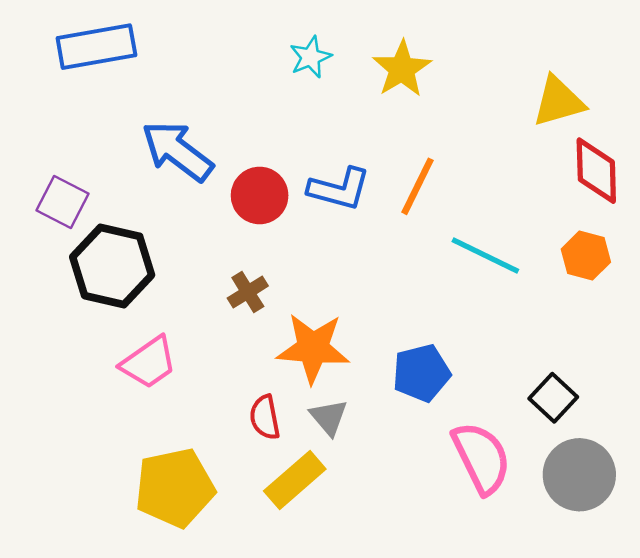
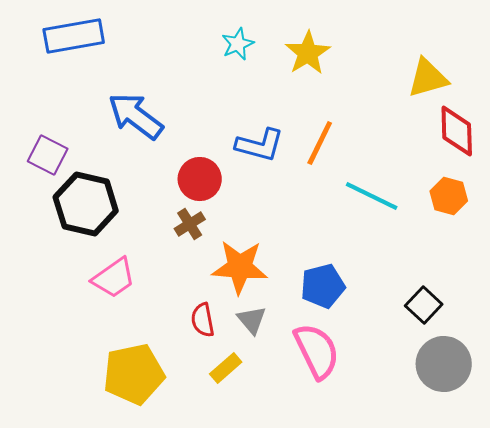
red circle: (260, 195) -> (200, 179), moved
pink semicircle: (481, 458) -> (317, 351), moved
yellow rectangle: (295, 480) -> (226, 368), size x0.7

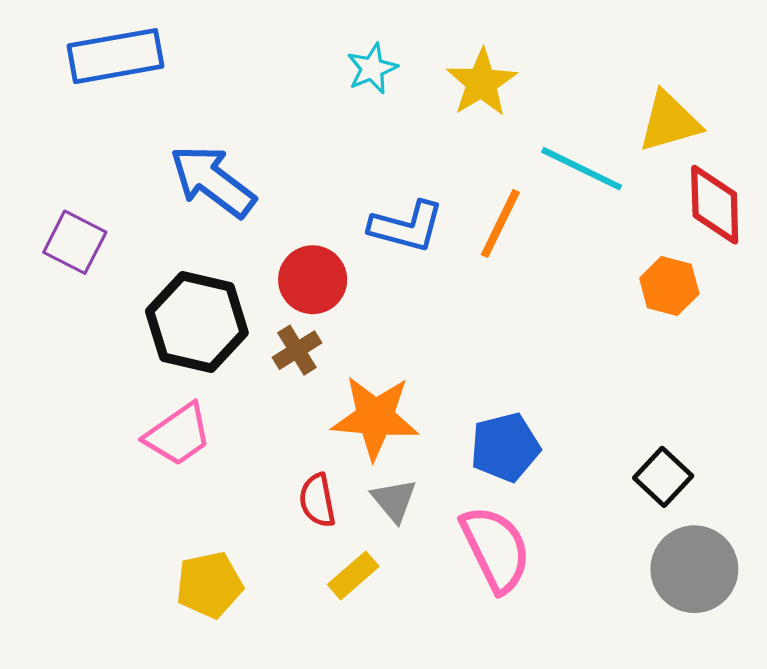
cyan line: (372, 196) -> (582, 169), moved
orange hexagon: (449, 196) -> (669, 286), moved
black hexagon: (86, 204) -> (197, 322), moved
yellow pentagon: (134, 374) -> (209, 585), size x0.7

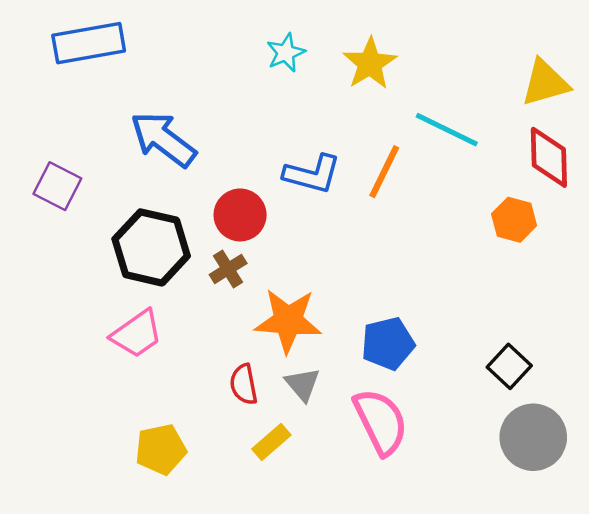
yellow triangle: (669, 122) -> (545, 83), moved

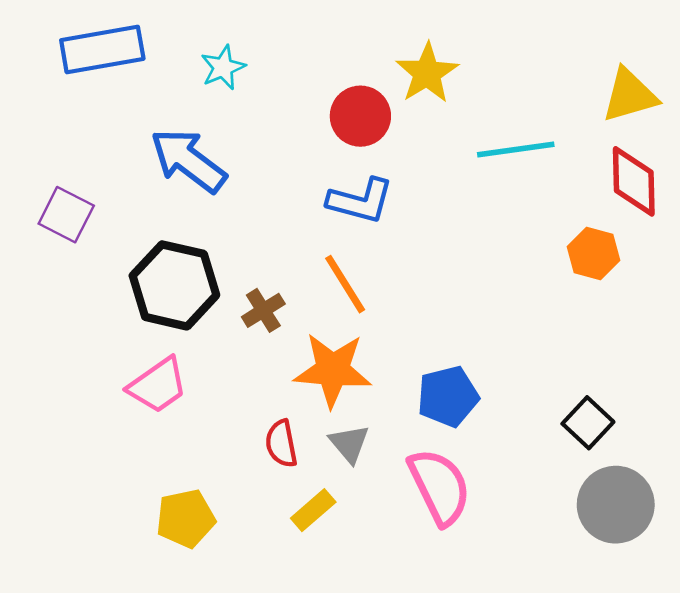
cyan star: (286, 53) -> (223, 68), moved
cyan line: (447, 130) -> (516, 149), turned -34
orange line: (384, 172) -> (345, 284), moved, turned -58
red circle: (240, 215) -> (360, 116), moved

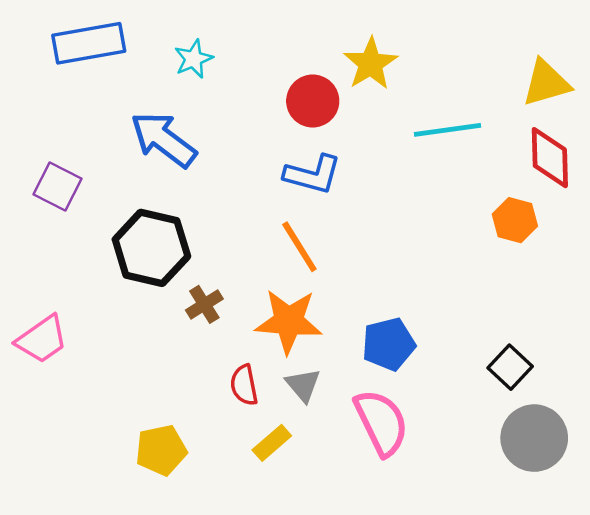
brown cross: (263, 310) -> (204, 304), moved
pink trapezoid: (158, 385) -> (42, 339), moved

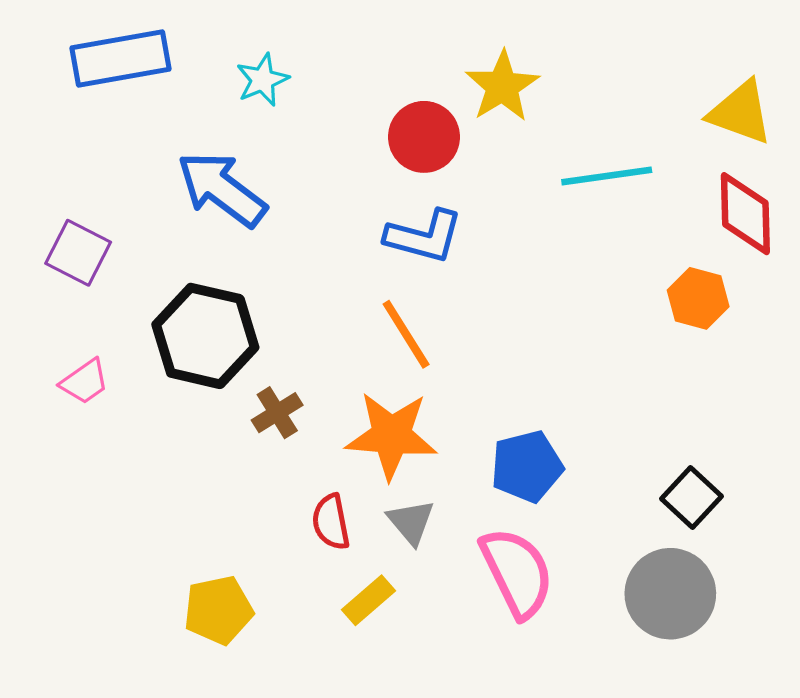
yellow triangle: (546, 83) -> (740, 112), turned 36
pink trapezoid: (42, 339) -> (85, 382), moved, size x0.7
gray circle: (534, 438) -> (670, 594), moved

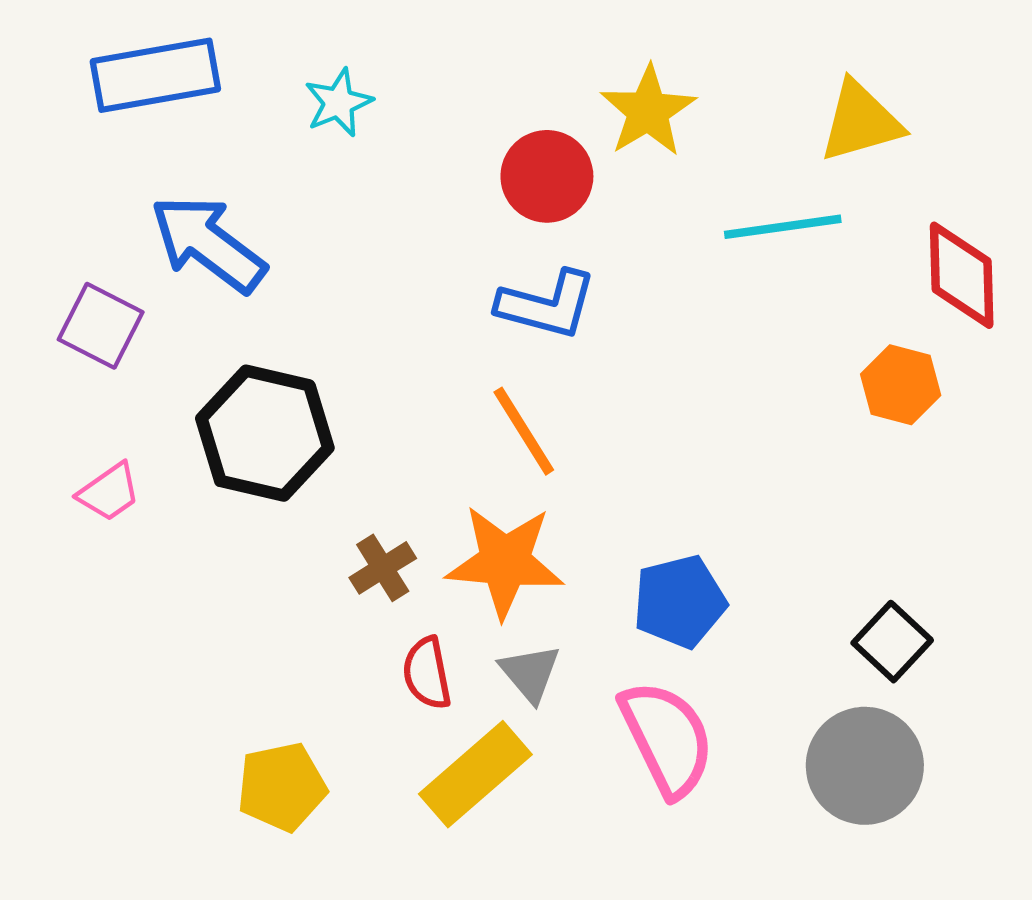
yellow triangle: (740, 112) -> (861, 122), moved, turned -36
blue arrow: (222, 189) -> (208, 244), moved
brown cross: (277, 413) -> (383, 568), moved
yellow rectangle: (369, 600) -> (475, 774), size x1.6

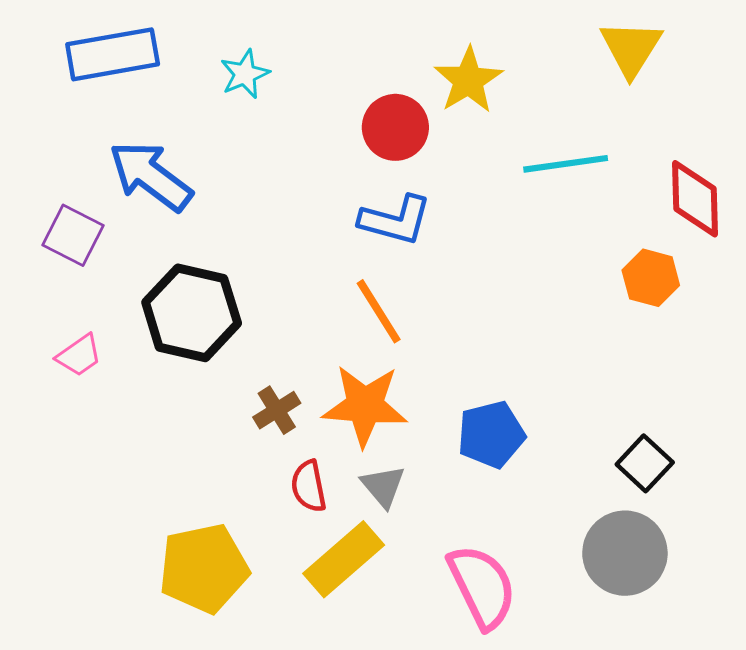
yellow triangle: (861, 122) -> (631, 48), moved, turned -42
pink semicircle: (667, 738) -> (482, 587), moved
yellow pentagon: (282, 787) -> (204, 568), size x1.4

